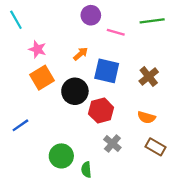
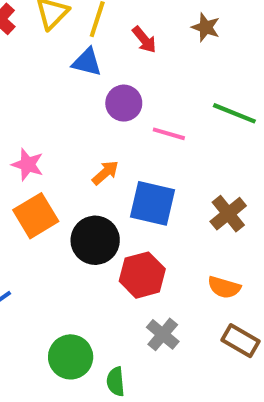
green line: (152, 21) -> (234, 113), turned 30

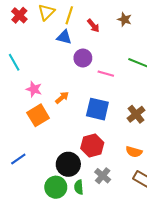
orange arrow: (105, 173) -> (62, 98), moved
black circle: (95, 240) -> (68, 164), moved
green semicircle: (116, 382) -> (79, 187), moved

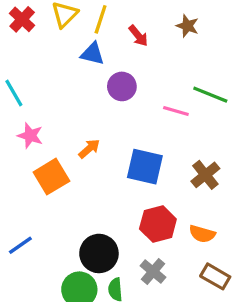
pink line: (106, 74) -> (176, 111), moved
pink star: (34, 89) -> (30, 136), moved
red hexagon: (92, 146) -> (158, 224), moved

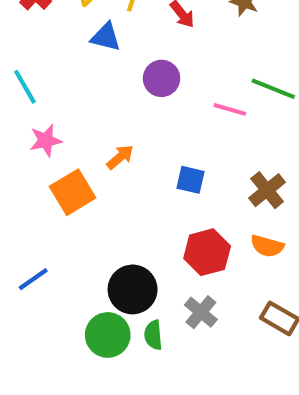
blue triangle: (92, 54) -> (106, 37), moved
pink star: (30, 136) -> (46, 140), turned -30
blue square: (145, 167) -> (190, 180), size x0.6
orange semicircle: (202, 234) -> (267, 246), moved

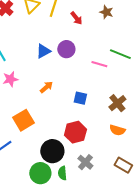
blue triangle: (106, 37) -> (43, 51), moved, turned -42
orange square: (73, 192) -> (23, 120), moved
red hexagon: (207, 252) -> (75, 132), moved

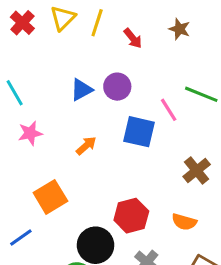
pink line: (99, 64) -> (169, 110), turned 42
blue square: (80, 98) -> (139, 132), moved, size x1.5
orange semicircle: (117, 130) -> (184, 222), moved

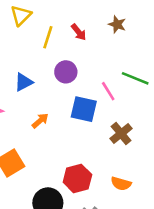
yellow line: (97, 23) -> (48, 37), moved
blue triangle: (82, 90) -> (23, 82), moved
brown cross: (197, 171) -> (121, 133), moved

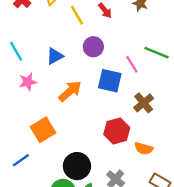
yellow line: (48, 37) -> (77, 15), turned -48
orange arrow: (40, 121) -> (70, 91), size x1.5
red hexagon: (77, 178) -> (117, 131), moved

